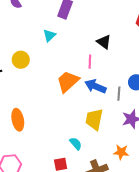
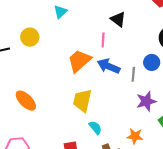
yellow trapezoid: (94, 119) -> (82, 101), moved
orange ellipse: (18, 120) -> (26, 101), turned -35
cyan semicircle: (76, 144) -> (95, 128), moved

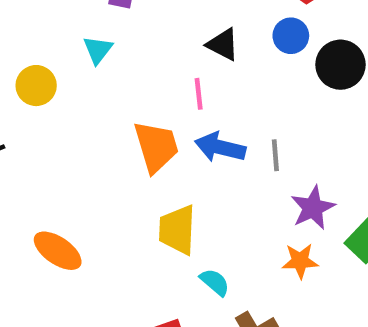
yellow circle: (30, 37) -> (36, 86), moved
orange trapezoid: (79, 61) -> (156, 147), turned 125
blue circle: (152, 62) -> (291, 36), moved
orange star: (135, 136) -> (300, 261), moved

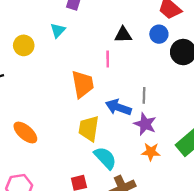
black triangle: (223, 44) -> (123, 35), turned -36
blue arrow: (220, 147) -> (118, 107), moved
purple star: (313, 208) -> (145, 124), moved, turned -30
cyan semicircle: (215, 282) -> (105, 158), size x1.5

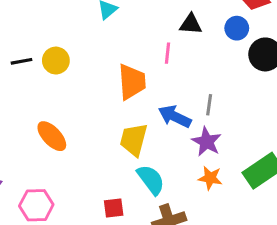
yellow circle: (24, 45) -> (56, 61), moved

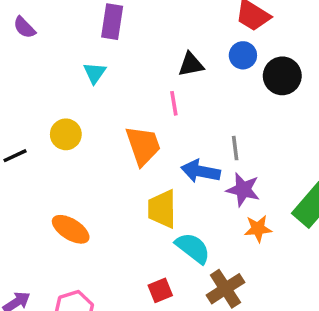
yellow circle: (56, 61) -> (66, 134), moved

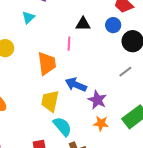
gray line: (235, 148) -> (125, 72), moved, turned 48

